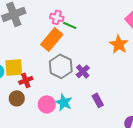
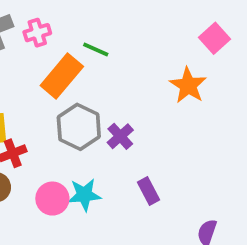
pink cross: (57, 17) -> (37, 33), moved, turned -32
cyan star: (64, 102) -> (84, 195), turned -30

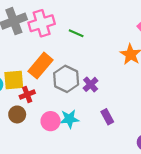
pink cross: (37, 33) -> (42, 23), size x1.6
orange rectangle: (62, 76) -> (41, 66), moved

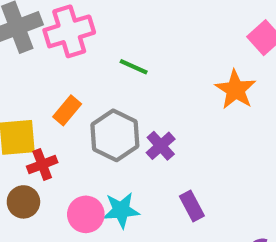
green line: (76, 33) -> (134, 67), moved
orange rectangle: (41, 66) -> (67, 110), size x0.6

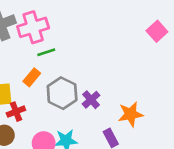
green line: (134, 67) -> (46, 52), moved, turned -42
orange star: (236, 90) -> (131, 114), moved, turned 30

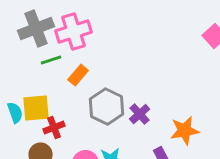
green line: (46, 52) -> (51, 60), moved
orange rectangle: (32, 77) -> (78, 75), moved

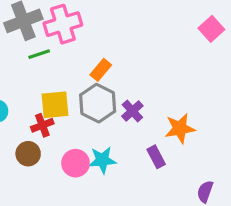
orange rectangle: (78, 75) -> (101, 70), moved
yellow square: (36, 108) -> (55, 105), moved

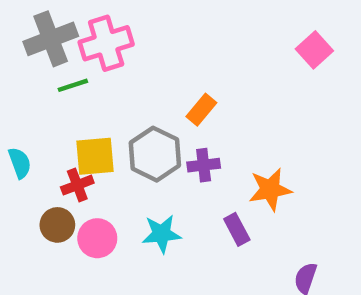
orange rectangle: (101, 70) -> (201, 110), moved
purple cross: (132, 111) -> (204, 165), turned 35
pink circle: (76, 163) -> (97, 238), moved

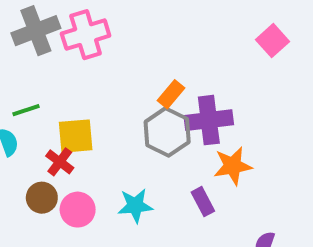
green line: (73, 85) -> (26, 110), moved
gray hexagon: (155, 154) -> (167, 132), moved
purple cross: (204, 165) -> (209, 120), moved, size x1.6
red cross: (77, 185) -> (60, 162), turned -32

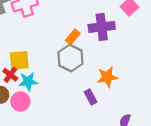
purple cross: (209, 120) -> (102, 27), moved
cyan star: (135, 206) -> (28, 81), moved

